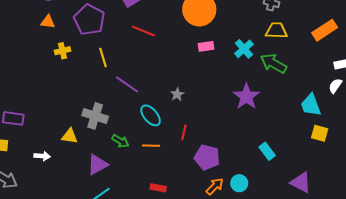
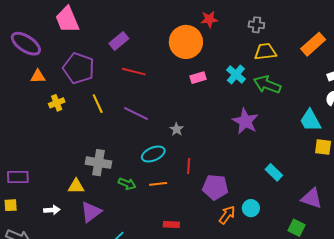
purple line: (127, 84) -> (136, 113), moved
cyan ellipse: (151, 115) -> (153, 154), turned -65
purple triangle: (97, 165) -> (91, 212), moved

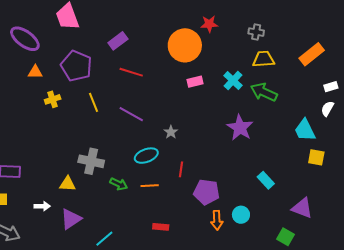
purple triangle: (91, 212) -> (71, 219), moved
orange arrow: (227, 215) -> (217, 220), turned 138

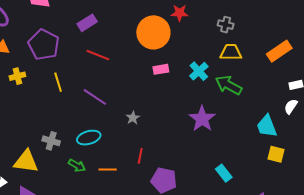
cyan ellipse: (146, 156) -> (89, 138), moved
gray cross: (91, 161) -> (51, 141), size x0.7
yellow triangle: (68, 184) -> (26, 161), size x1.5

